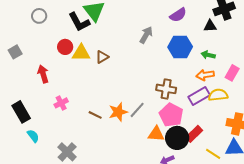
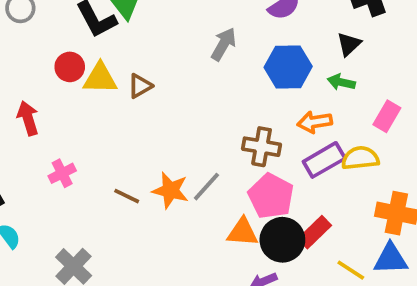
black triangle: (210, 26) -> (349, 44), moved, turned -40
orange arrow: (205, 75) -> (315, 122), moved
orange star: (118, 112) -> (170, 190), turned 30

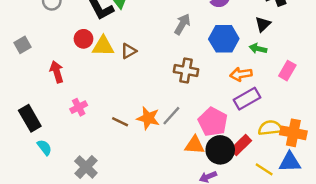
brown cross: (262, 147) -> (186, 71), moved
yellow semicircle: (360, 158) -> (270, 128), moved

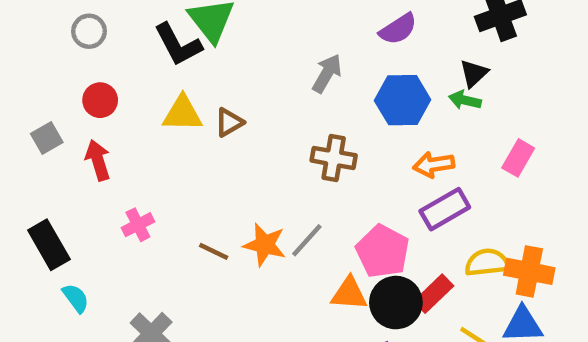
red circle: (83, 39) -> (100, 100), moved
gray square: (22, 45) -> (47, 138), moved
green arrow: (258, 49) -> (465, 100), moved

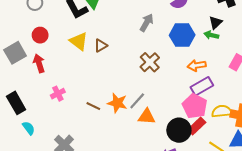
yellow triangle: (182, 113) -> (79, 41), turned 36
gray square: (47, 138) -> (15, 53), size x1.5
brown cross: (334, 158) -> (150, 62), turned 36
pink pentagon: (383, 251) -> (195, 106), moved
orange triangle: (349, 294) -> (147, 117), moved

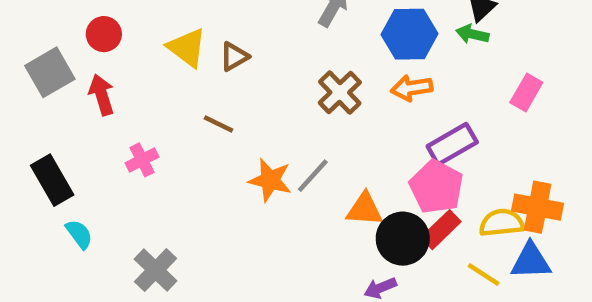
orange arrow: (197, 65) -> (412, 88), moved
brown line: (93, 106) -> (218, 124), moved
yellow semicircle: (222, 111) -> (502, 223), moved
orange triangle: (147, 117) -> (365, 209), moved

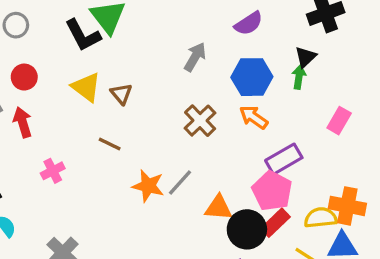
green arrow: (472, 34) -> (299, 77), turned 85
brown triangle: (234, 57) -> (121, 94), turned -40
orange arrow: (412, 88) -> (254, 117), turned 44

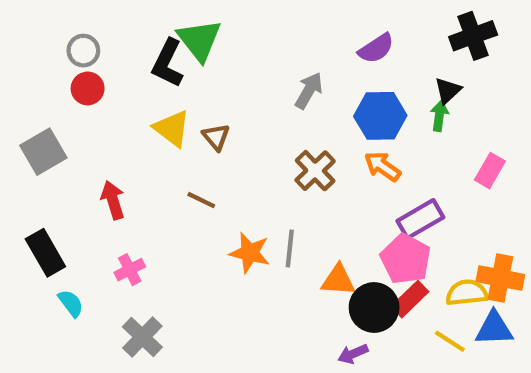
black L-shape: (83, 35) -> (168, 63), turned 54
red circle: (24, 77) -> (88, 88), moved
red arrow: (23, 122) -> (113, 200), moved
pink cross: (53, 171) -> (130, 270), moved
gray line: (180, 183) -> (290, 249), turned -36

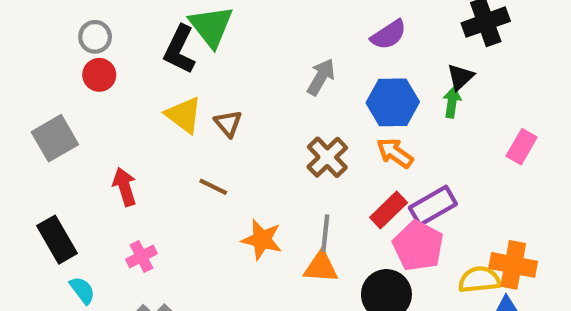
pink rectangle: (490, 171) -> (522, 147), moved
gray line: (290, 249) -> (325, 233), moved
orange triangle: (338, 280) -> (321, 267), moved
red rectangle: (410, 299) -> (389, 210), moved

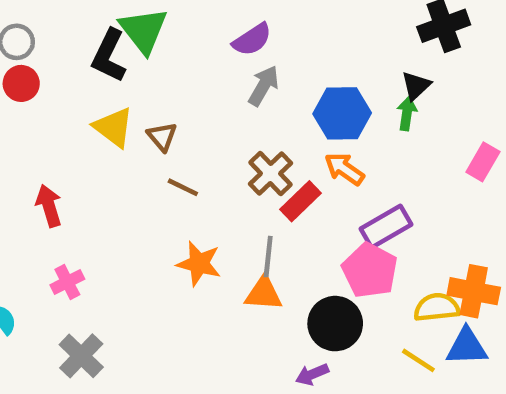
purple semicircle: (389, 35) -> (252, 40), moved
brown line: (213, 187) -> (183, 187), moved
red rectangle: (389, 210) -> (301, 201), moved

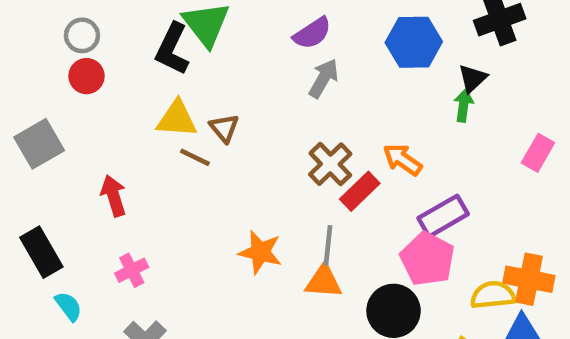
blue hexagon: (342, 113) -> (414, 42), moved
yellow triangle: (114, 127) -> (177, 119), turned -33
brown line: (183, 187) -> (195, 157), moved

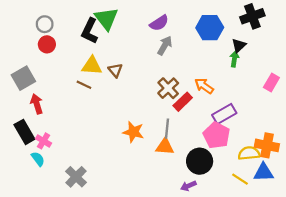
brown line: (195, 157) -> (84, 85), moved
red arrow: (114, 196) -> (37, 104), moved
pink cross: (132, 270) -> (44, 141), moved, turned -32

